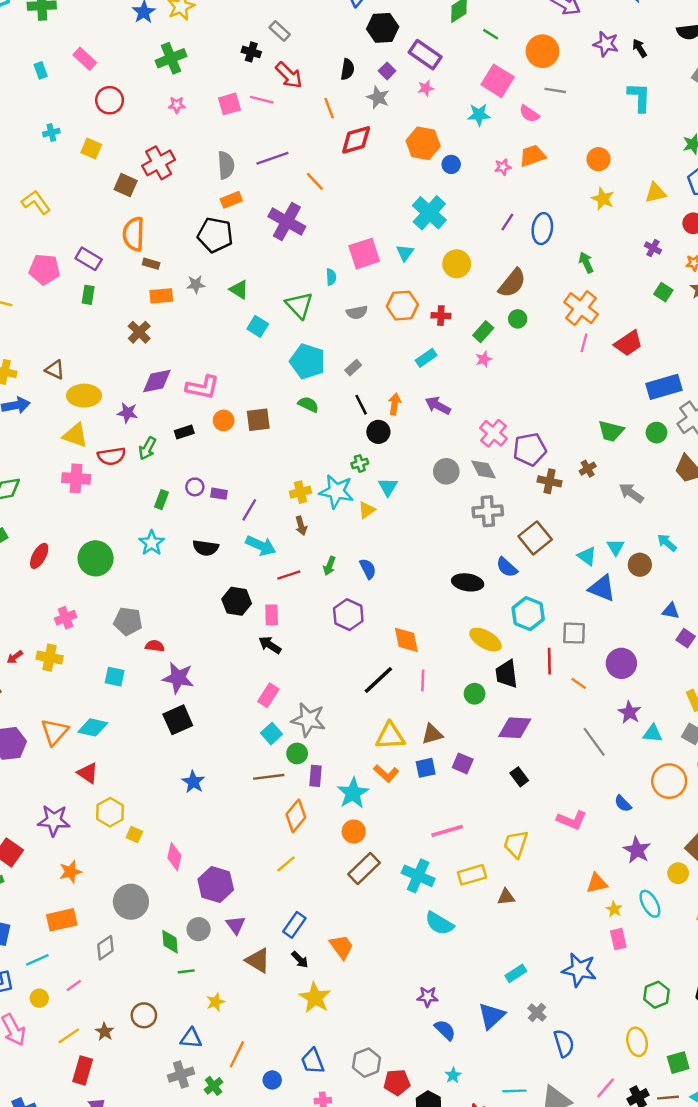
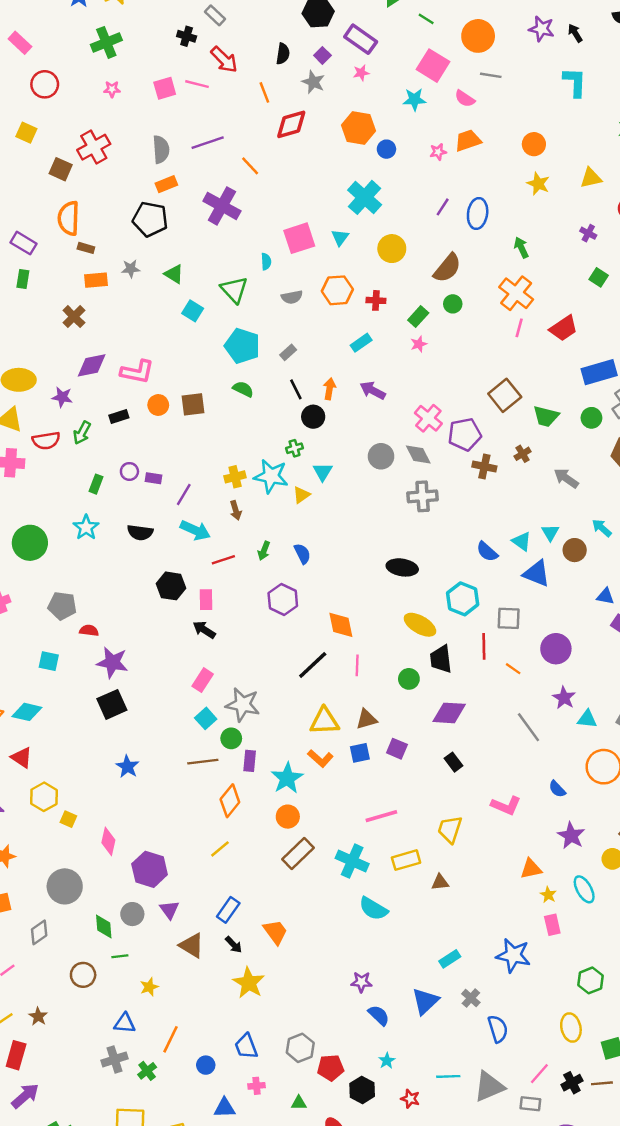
brown square: (535, 538) -> (505, 395), moved
blue semicircle: (507, 567) -> (487, 552), moved
brown circle: (144, 1015) -> (83, 975), moved

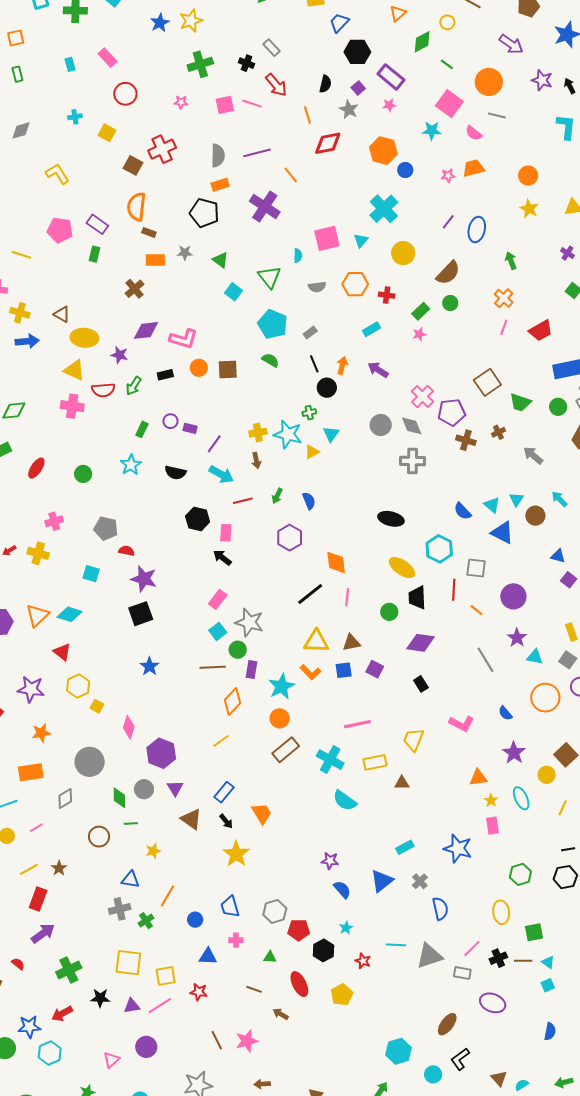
green cross: (106, 42) -> (200, 64), moved
orange cross: (516, 293) -> (504, 298), size x0.7
green circle: (30, 543) -> (83, 474), size x0.6

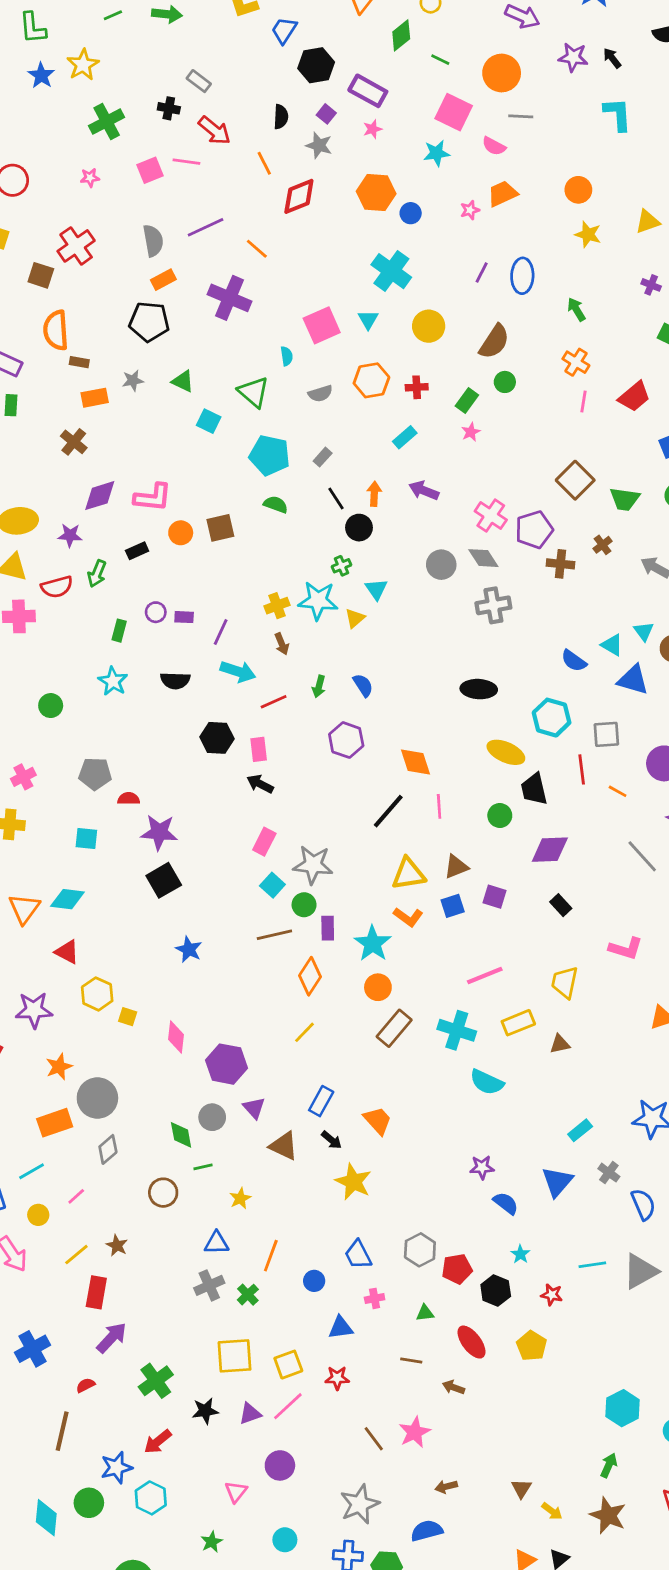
gray circle: (90, 762) -> (97, 1098), moved
red semicircle: (18, 964) -> (86, 1385), turned -56

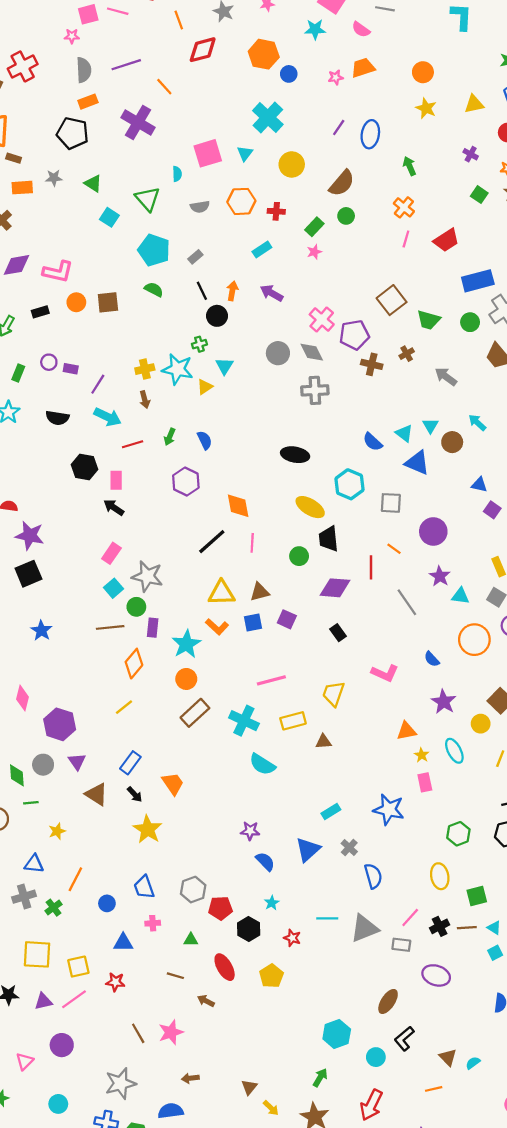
pink star: (90, 178) -> (72, 36), moved
red line: (582, 769) -> (371, 567), moved

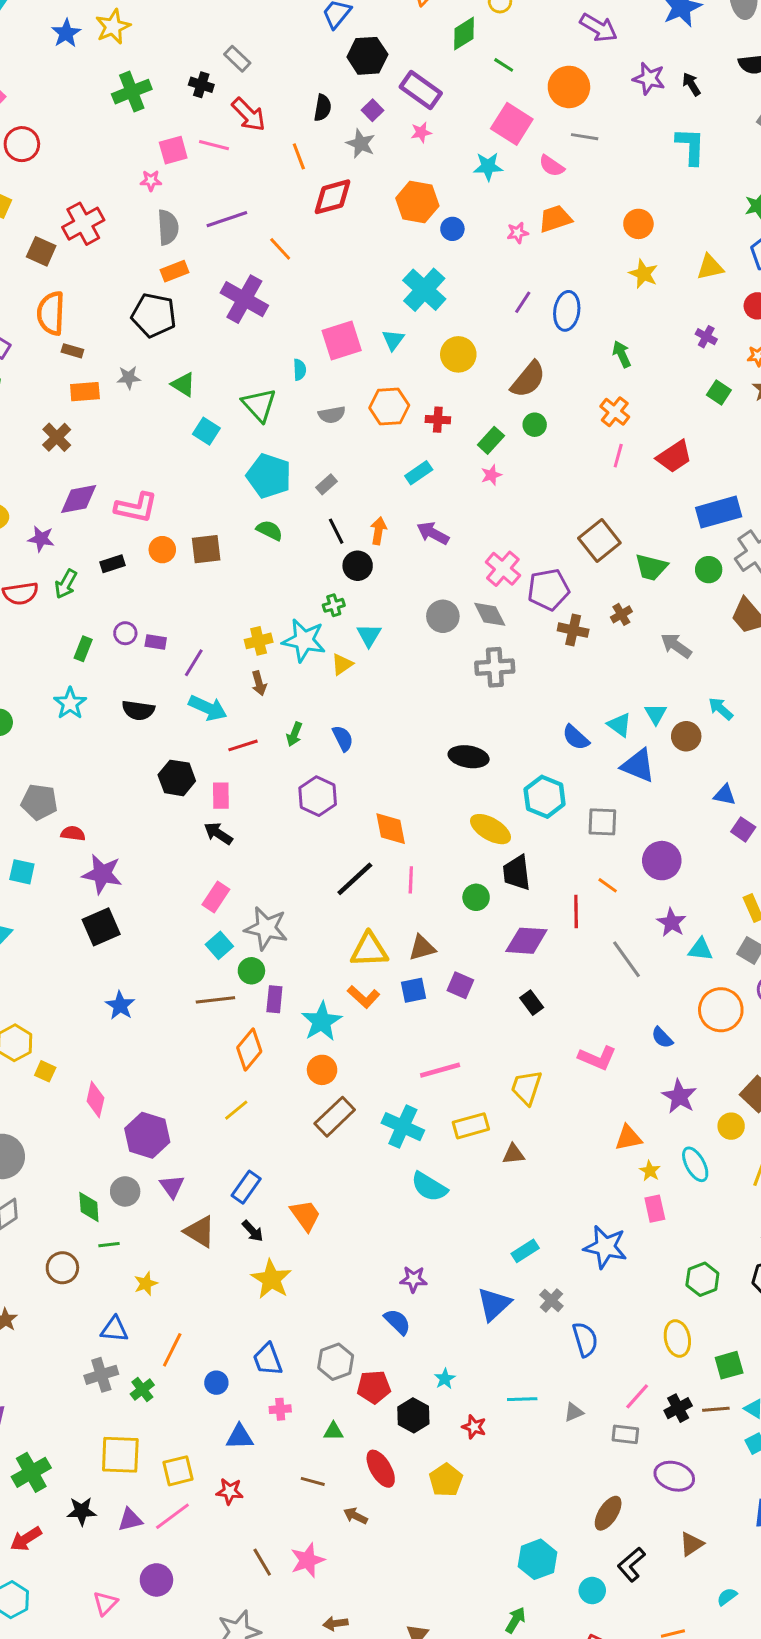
blue semicircle: (265, 861) -> (397, 1322), moved
gray triangle: (364, 928) -> (574, 1412), size x0.5
brown triangle: (448, 1057) -> (692, 1544), moved, turned 42

